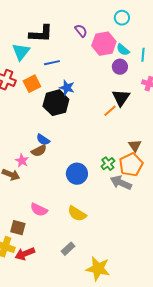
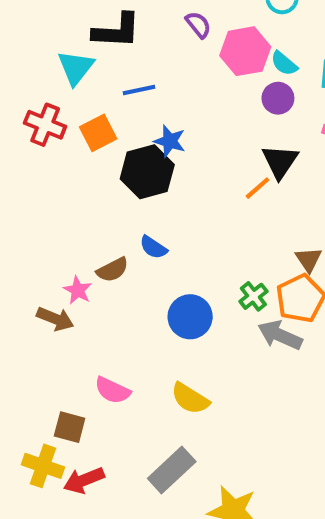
blue semicircle: (43, 140) -> (153, 247), moved
gray rectangle: (68, 249) -> (172, 470), size x1.6

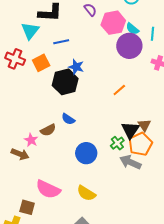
purple circle: (278, 98) -> (129, 46), size x1.6
black triangle: (280, 162) -> (130, 130), moved
pink semicircle: (112, 390) -> (48, 189), size x1.4

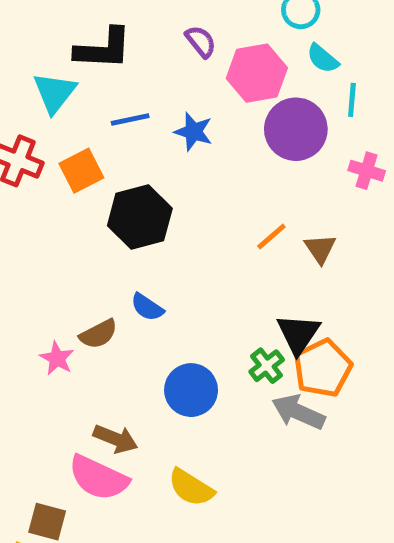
cyan semicircle: (132, 29) -> (323, 59), moved
blue star: (76, 67) -> (193, 132), moved
brown triangle: (144, 125) -> (320, 249), moved
brown arrow: (20, 154) -> (115, 439), moved

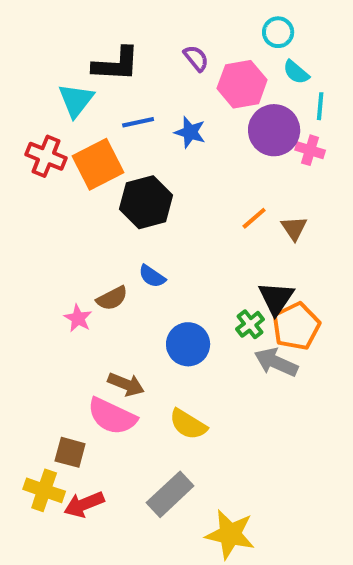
orange square: (81, 171) -> (98, 164), size x1.4
pink cross: (367, 171) -> (310, 150), moved

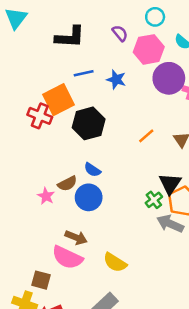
cyan circle: (278, 32) -> (155, 17), moved
cyan triangle: (76, 100) -> (16, 18), moved
red cross: (46, 156) -> (40, 116), moved
orange line: (254, 218) -> (146, 136), moved
blue circle: (188, 344) -> (89, 197), moved

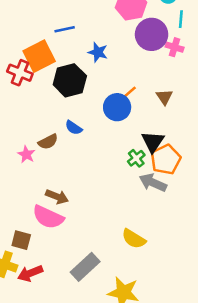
blue star: (116, 80) -> (98, 52), moved
blue circle: (89, 197) -> (117, 107), moved
yellow semicircle: (115, 263) -> (134, 239), moved

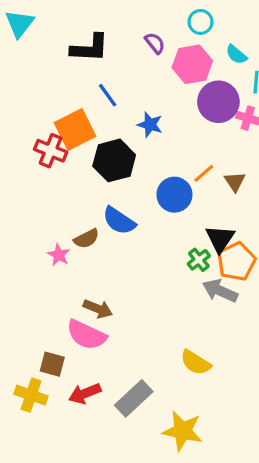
blue line: (65, 29) -> (108, 95), turned 66
orange line: (129, 93) -> (204, 173), moved
blue semicircle: (74, 128) -> (119, 221), size x1.5
red arrow: (30, 273) -> (85, 393), moved

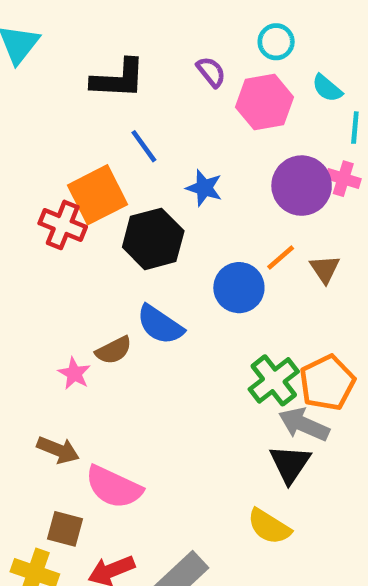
purple circle: (218, 102) -> (302, 186), moved
black triangle: (220, 239) -> (290, 464), moved
green cross: (199, 260) -> (274, 380), size x1.5
brown arrow: (98, 309) -> (58, 450), moved

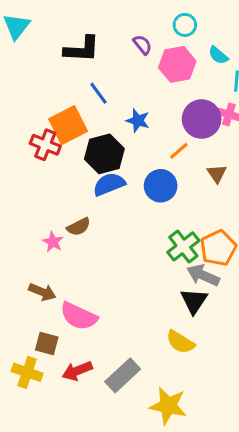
orange line: (281, 257) -> (179, 151), moved
blue semicircle: (160, 325) -> (109, 184), moved, turned 124

